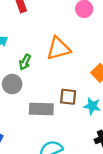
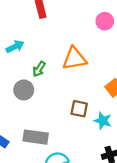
gray rectangle: (41, 109) -> (36, 137), moved

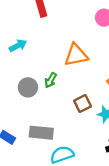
green arrow: (39, 69) -> (51, 80), moved
brown square: (79, 109) -> (83, 104), turned -36

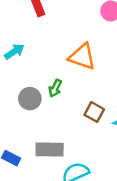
orange triangle: (76, 55) -> (82, 57), turned 35
brown square: (83, 104) -> (94, 112), turned -30

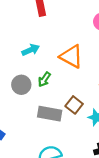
cyan arrow: (14, 51) -> (31, 50), moved
gray rectangle: (50, 149) -> (50, 114), moved

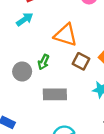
cyan arrow: (31, 50) -> (25, 19), moved
brown square: (74, 105) -> (81, 61), moved

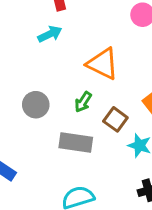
brown square: (81, 61) -> (115, 119), moved
green arrow: (43, 62) -> (83, 102), moved

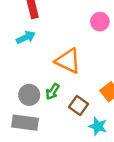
gray circle: (36, 105) -> (29, 95), moved
gray rectangle: (76, 143) -> (25, 123), moved

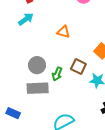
orange triangle: (68, 61) -> (63, 32), size x0.6
green arrow: (53, 92) -> (57, 74), moved

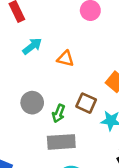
cyan arrow: (26, 19) -> (32, 46), moved
gray rectangle: (38, 88) -> (61, 142), moved

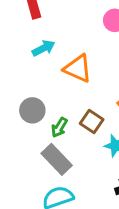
orange triangle: (65, 59) -> (78, 68), size x1.5
gray rectangle: (61, 142) -> (57, 159), turned 40

